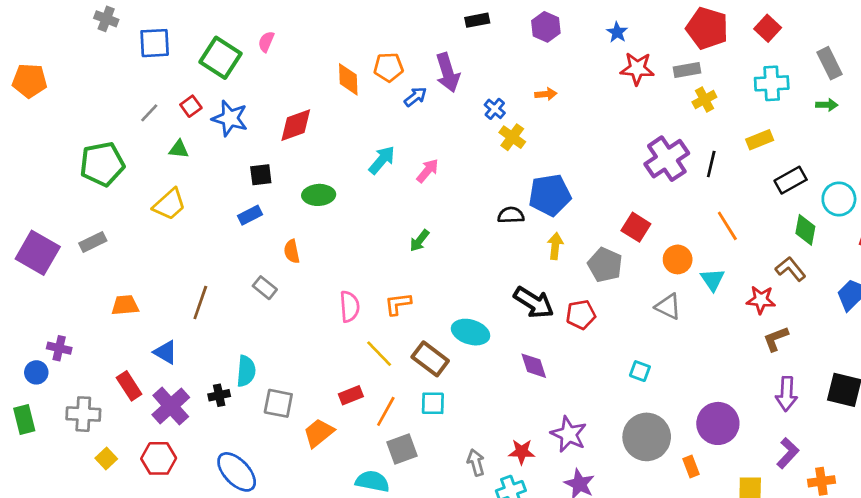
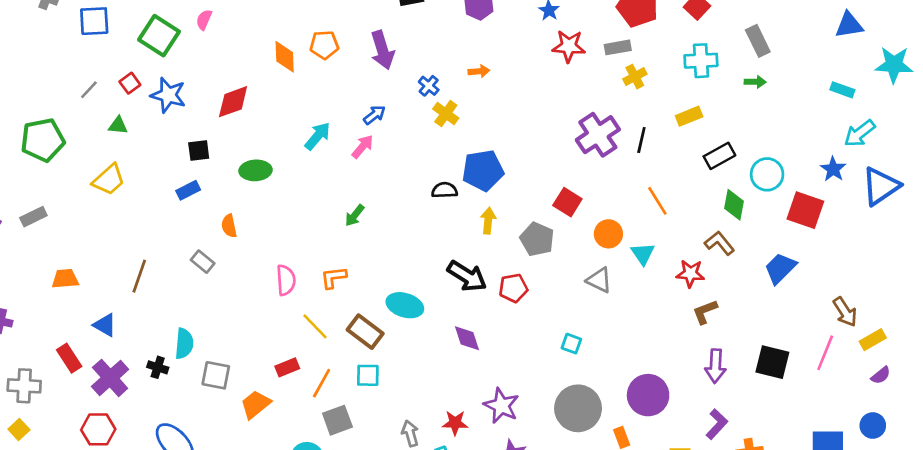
blue arrow: (415, 97) -> (374, 115), moved
black cross: (219, 395) -> (158, 367), turned 30
yellow square: (106, 458) -> (19, 429), moved

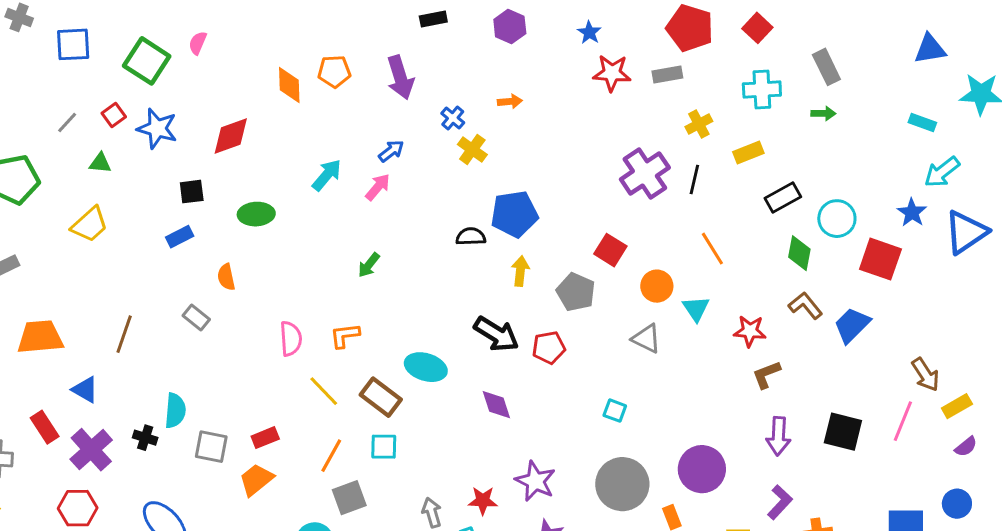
yellow cross: (635, 77) -> (699, 124), moved
brown L-shape: (719, 243) -> (805, 306), moved
orange trapezoid: (65, 279) -> (40, 337), size x1.5
red rectangle: (287, 367) -> (265, 438), moved

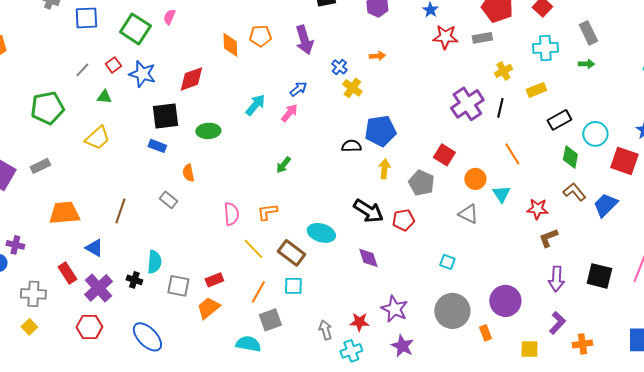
black square: (192, 192) -> (165, 116), size x1.6
blue rectangle: (180, 237) -> (157, 146), turned 48

